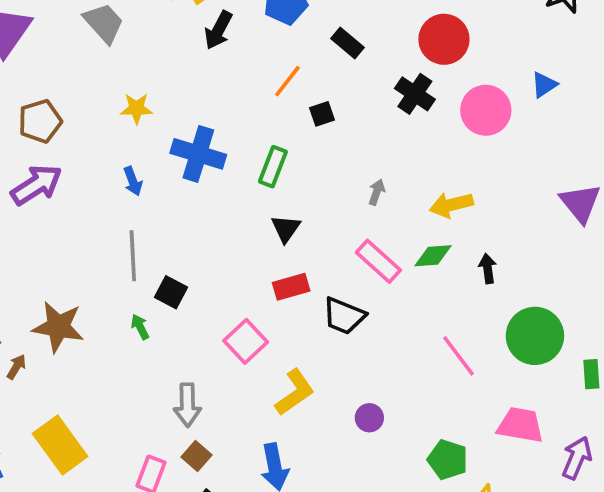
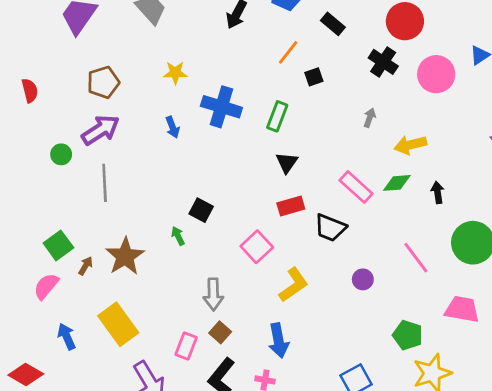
gray arrow: (377, 192) -> (370, 118), moved
gray line: (133, 256) -> (105, 183), moved
brown star: (58, 327) -> (125, 256), moved, turned 30
purple circle: (369, 418) -> (363, 279), moved

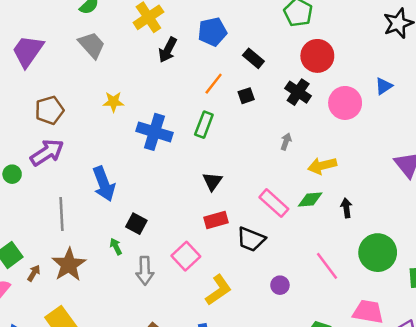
black square: (314, 77) -> (246, 96), moved
green rectangle: (277, 116) -> (204, 125), moved
blue arrow: (173, 127) -> (104, 184), moved, size x1.8
gray line: (105, 183) -> (62, 214), moved
gray arrow: (213, 294) -> (145, 271), moved

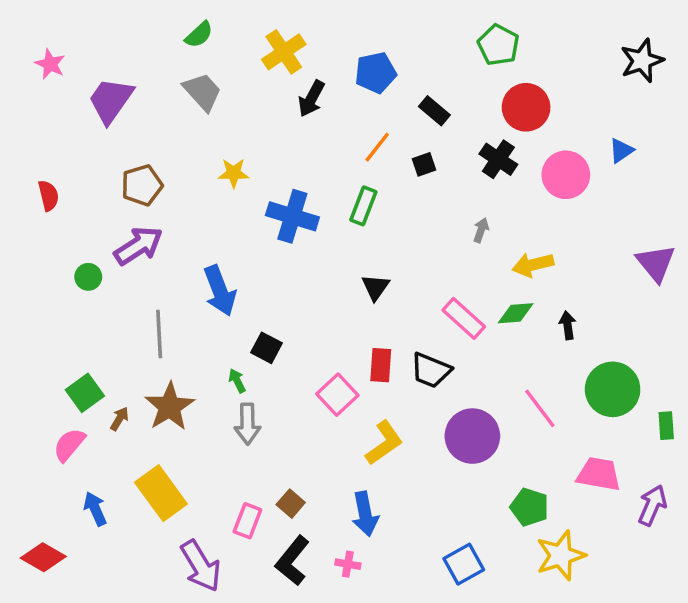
red rectangle: (216, 220) -> (381, 365), moved, turned -70
gray arrow: (145, 271) -> (247, 424), moved
purple circle: (280, 285) -> (472, 436), size x2.0

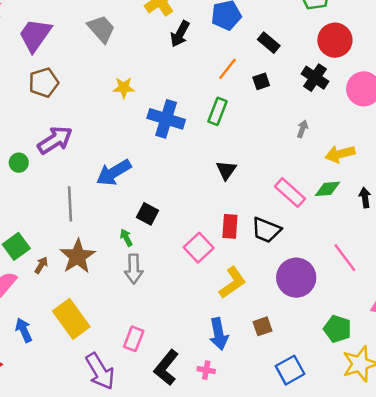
brown pentagon: (142, 185) -> (44, 83), moved
blue arrow: (220, 291) -> (114, 173), turned 80
brown square: (291, 504) -> (262, 326), moved, turned 30

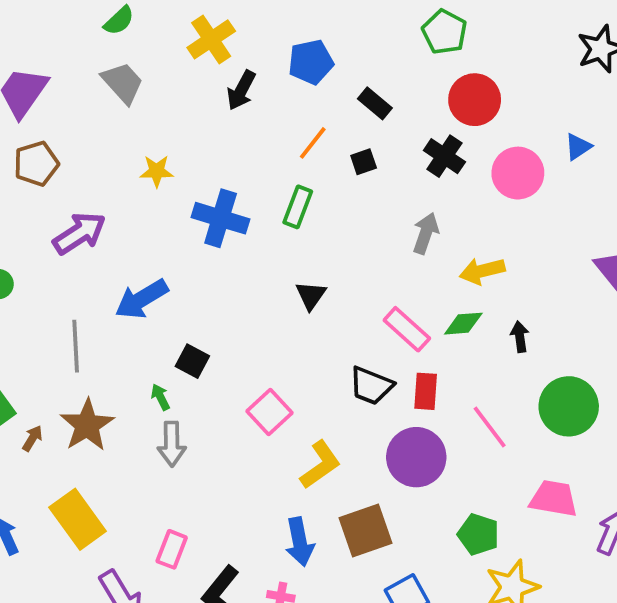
gray arrow: (302, 129) -> (426, 233), size x1.5
purple arrow: (55, 140) -> (79, 233), moved
red rectangle: (230, 226) -> (426, 391), moved
brown square: (262, 326) -> (365, 531), size x1.8

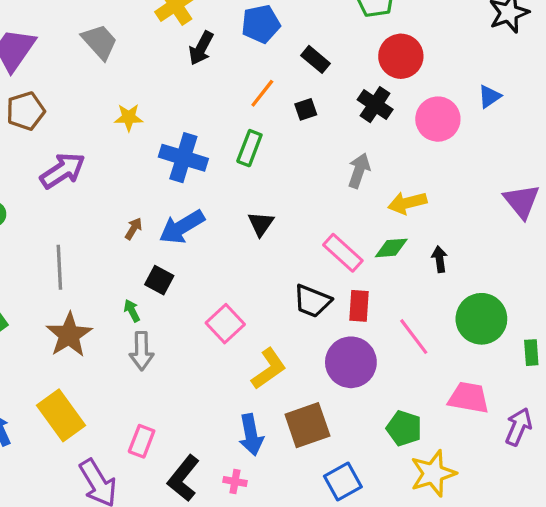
blue arrow: (142, 299) -> (182, 227), moved
brown arrow: (32, 438) -> (133, 229), moved

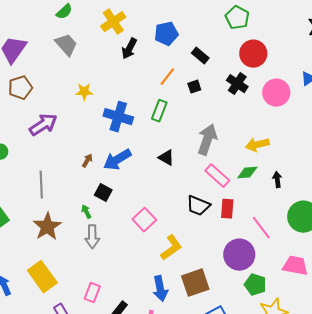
gray arrow: (359, 171) -> (207, 140), moved, size x1.4
black triangle: (261, 224) -> (166, 158), turned -36
purple circle: (351, 362) -> (239, 255), moved

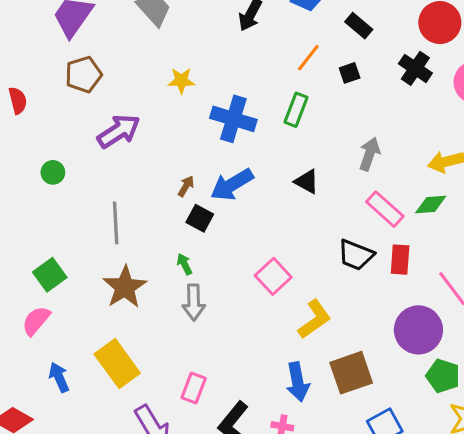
gray arrow: (207, 140) -> (369, 154), size x0.7
black square: (103, 193) -> (200, 218), moved

